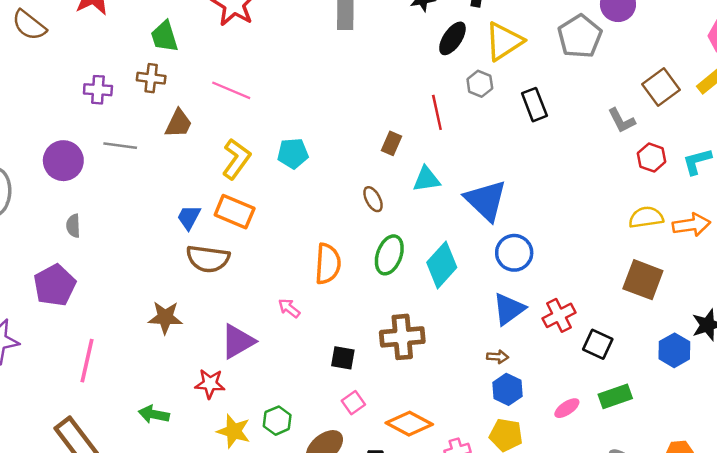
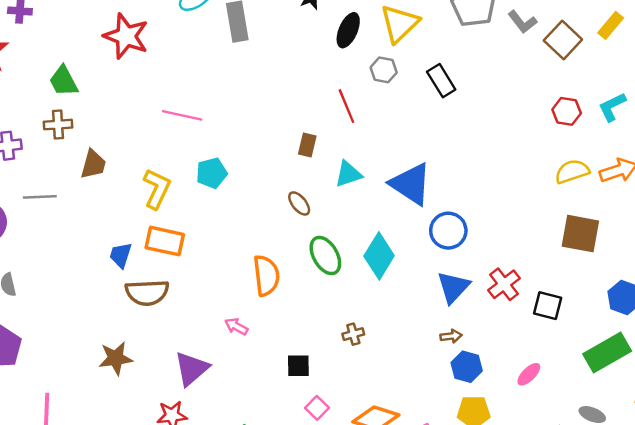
pink line: (231, 90) -> (182, 115), moved
gray L-shape: (622, 121) -> (522, 22), moved
green ellipse: (389, 255) -> (325, 256), turned -39
brown cross: (402, 337) -> (353, 334), size x0.5
green rectangle: (615, 396) -> (607, 353), moved, size x1.4

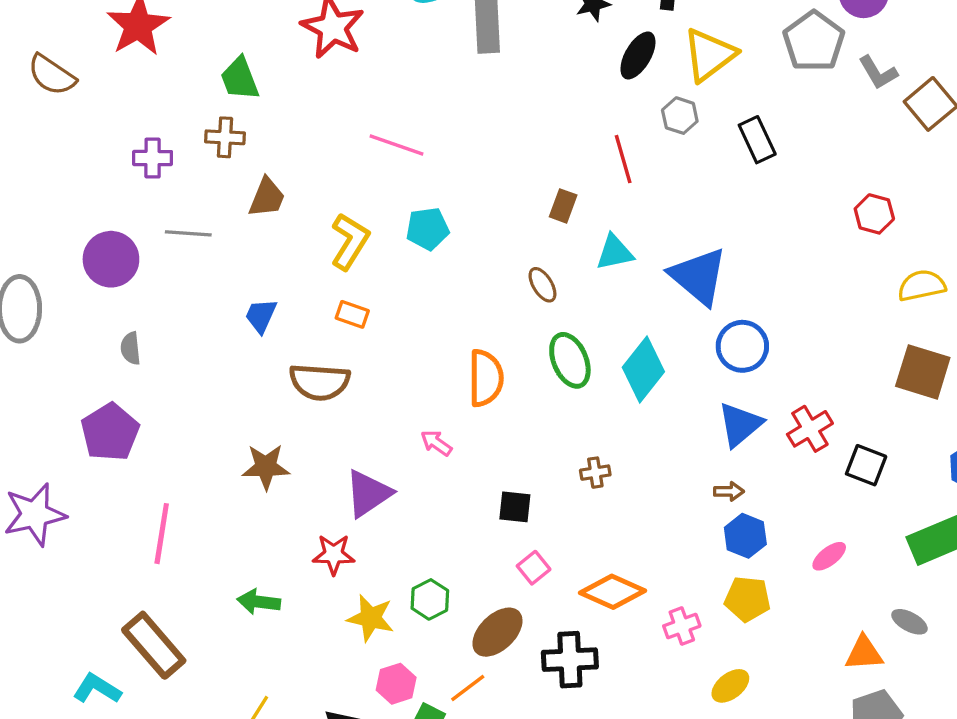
red hexagon: (567, 111) -> (874, 214), moved
orange rectangle: (165, 241) -> (352, 314), size x0.6
blue trapezoid: (121, 255) -> (261, 316), moved

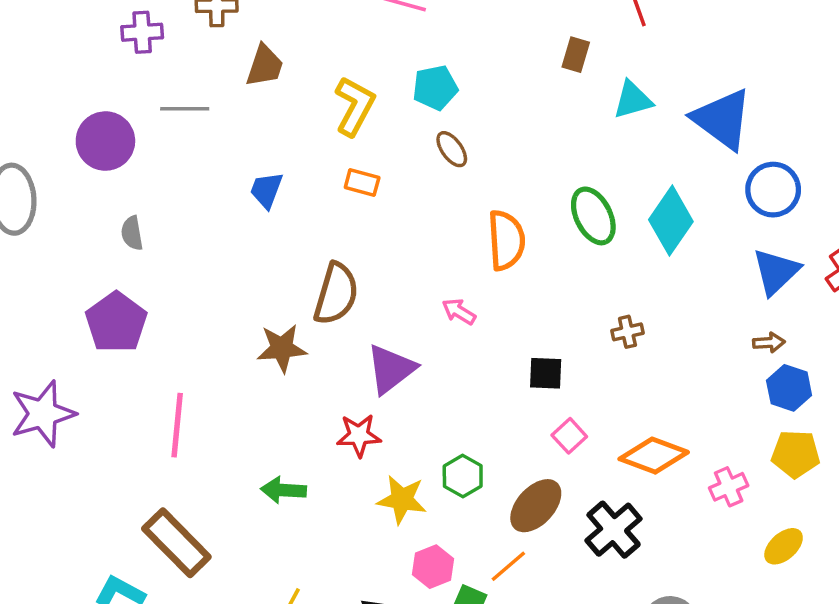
brown ellipse: (542, 285) -> (452, 149), moved
brown semicircle: (320, 382) -> (336, 294), moved, turned -74
black cross: (570, 660) -> (614, 530), turned -34

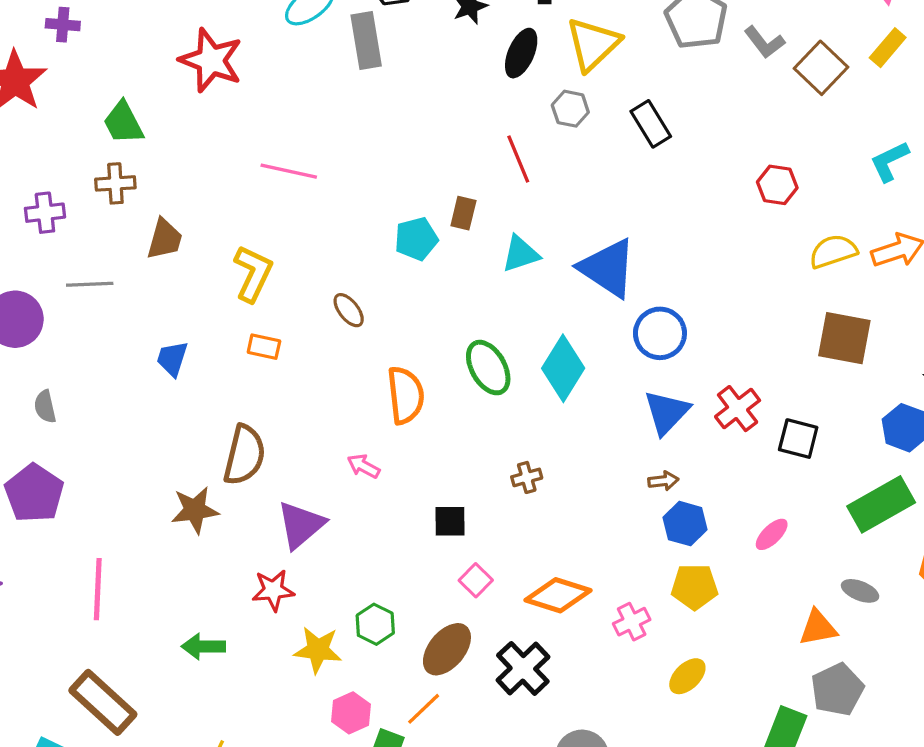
cyan pentagon: (435, 88) -> (416, 239), moved

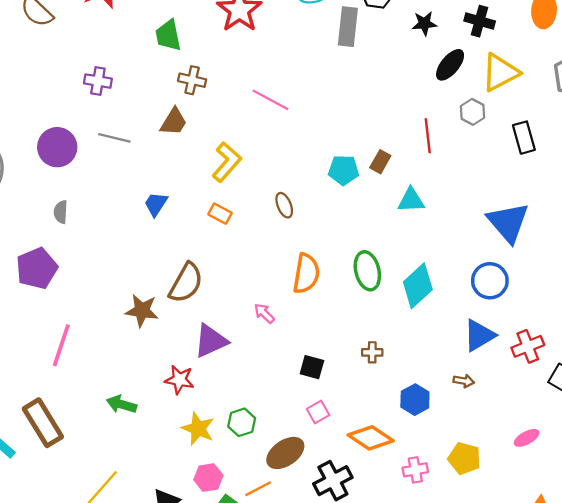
brown cross: (115, 183) -> (192, 80), moved
blue triangle: (608, 268) -> (508, 222), moved
blue hexagon: (685, 524) -> (415, 400), moved

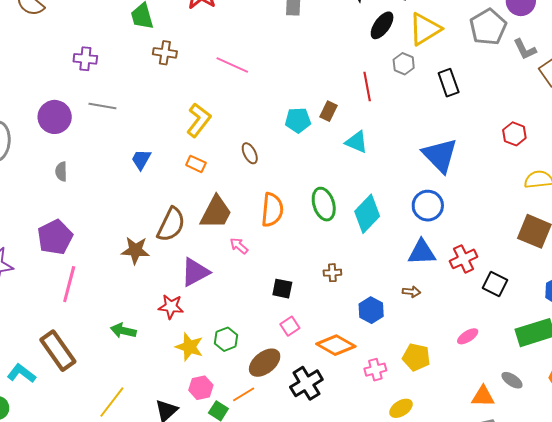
brown trapezoid: (174, 122) -> (216, 212), moved, size x1.4
cyan triangle: (411, 200) -> (357, 142), turned 30
purple pentagon: (37, 268) -> (55, 237), moved
blue triangle: (479, 335) -> (422, 252), turned 32

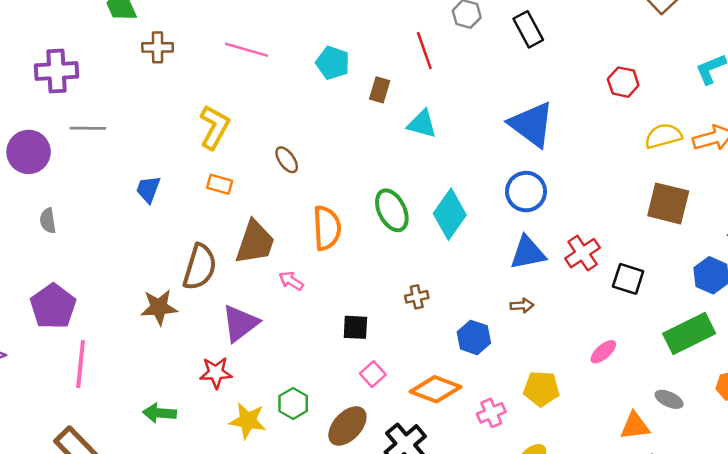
purple cross: (85, 59) -> (56, 71), size x1.4
cyan pentagon: (298, 120) -> (333, 63), moved, turned 30

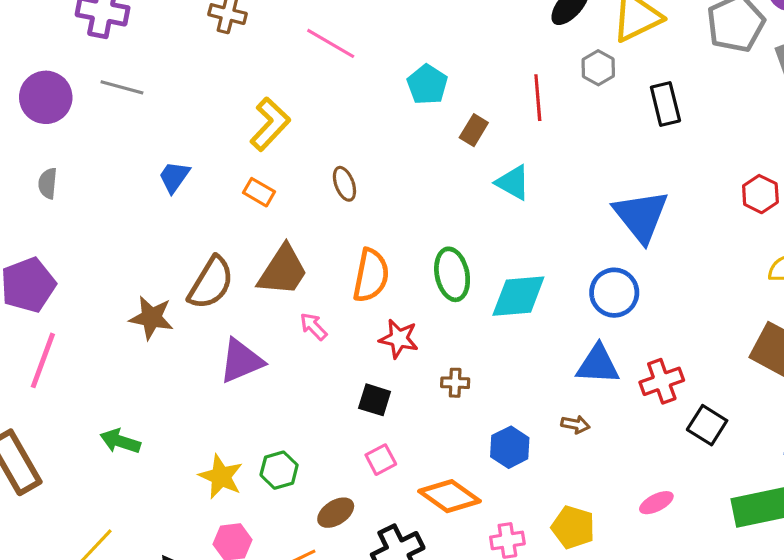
cyan diamond: (450, 214) -> (518, 296), turned 36
red star: (216, 373) -> (399, 339), moved
brown ellipse: (347, 426) -> (336, 513), size x0.7

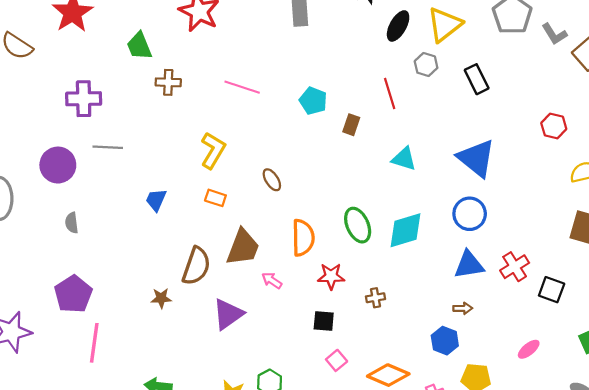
cyan triangle: (513, 183) -> (404, 159), moved
brown star: (151, 318) -> (161, 298), size x0.7
blue hexagon: (510, 447) -> (445, 341), moved

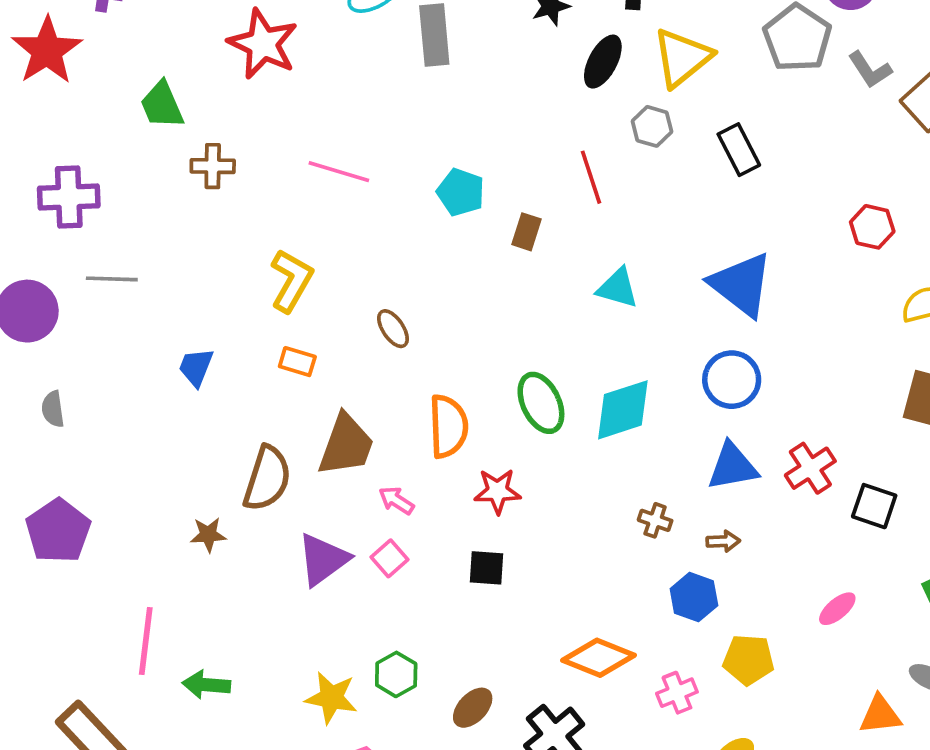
brown cross: (375, 298) -> (655, 520), moved, turned 30
pink line: (94, 343) -> (146, 641), moved
pink square: (337, 360) -> (390, 558), moved

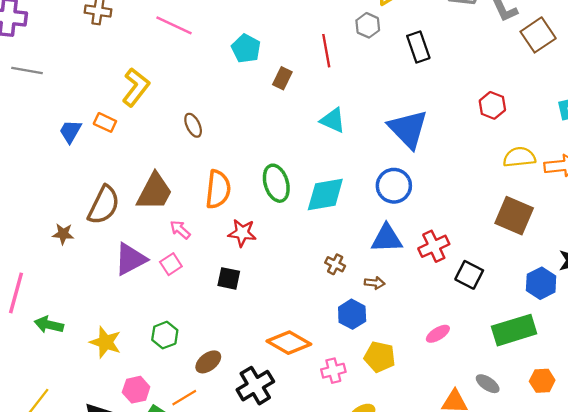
orange rectangle: (297, 362) -> (105, 122), moved
yellow star: (331, 698) -> (105, 342), moved

